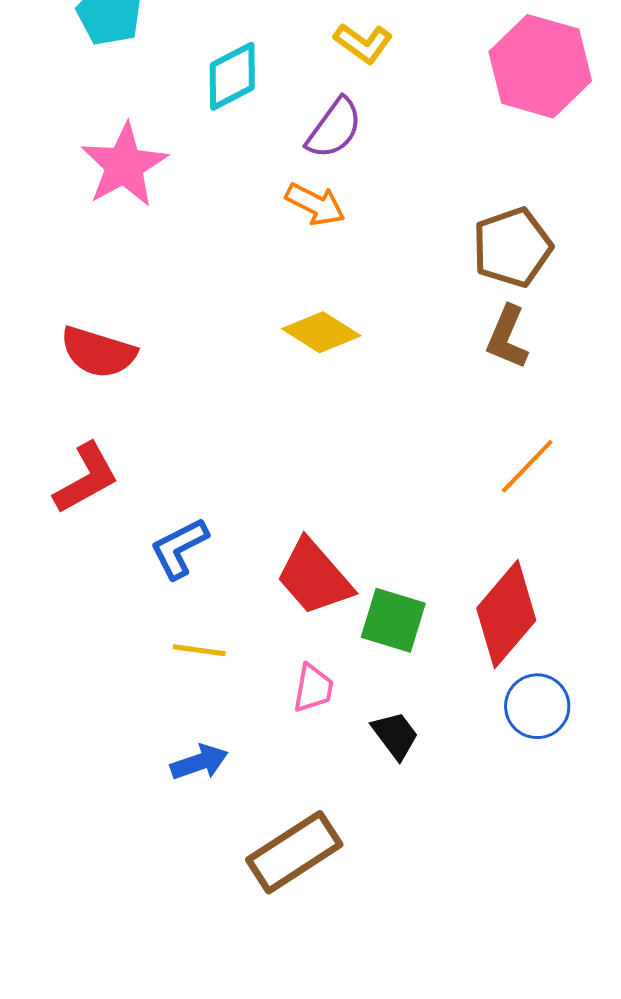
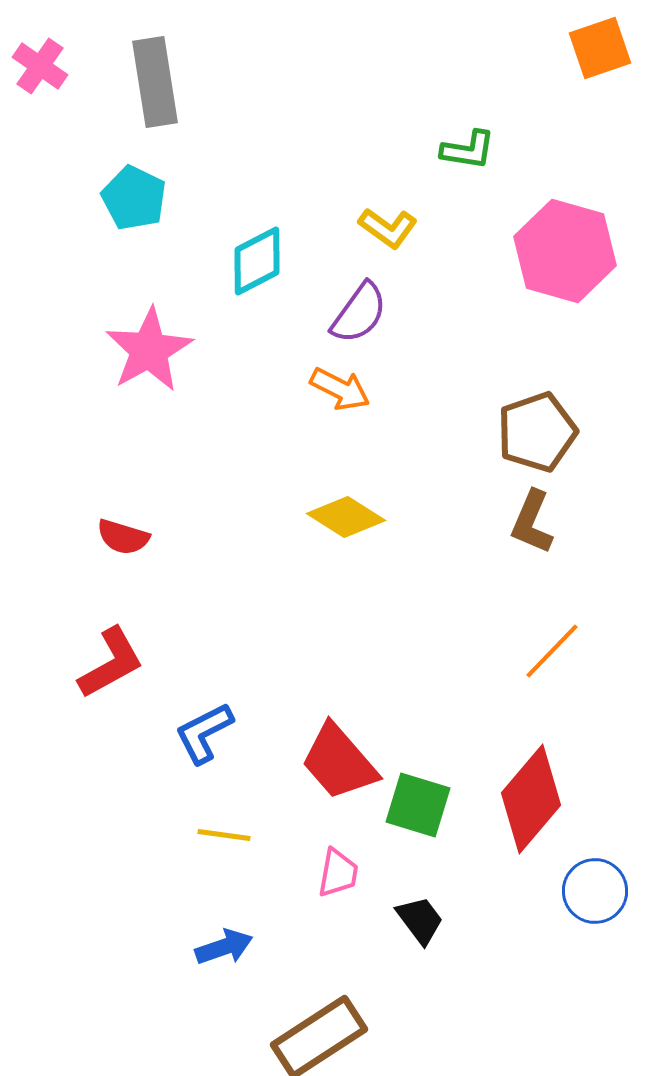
red semicircle: (98, 352) -> (123, 537), size x0.7
blue circle: (537, 706) -> (595, 891), moved

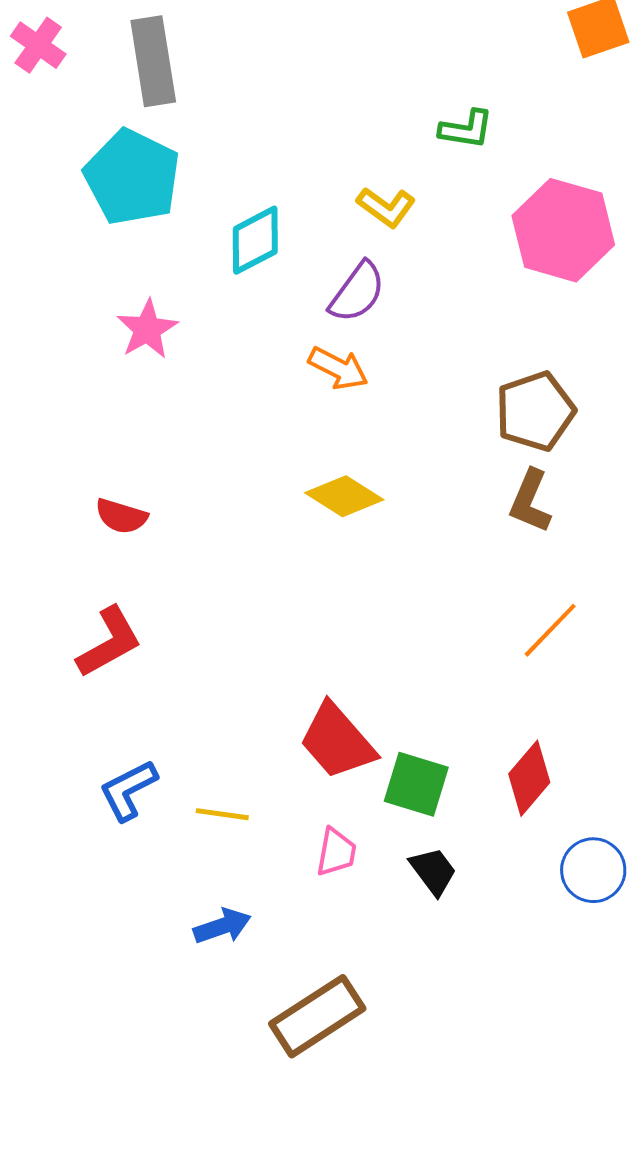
cyan pentagon: (134, 198) -> (132, 177), size x1.5
pink star: (149, 350) -> (147, 329), size x0.7
blue L-shape: (204, 733) -> (128, 790), moved
red diamond: (531, 799) -> (529, 778), size x0.7
black trapezoid: (420, 920) -> (433, 871), moved

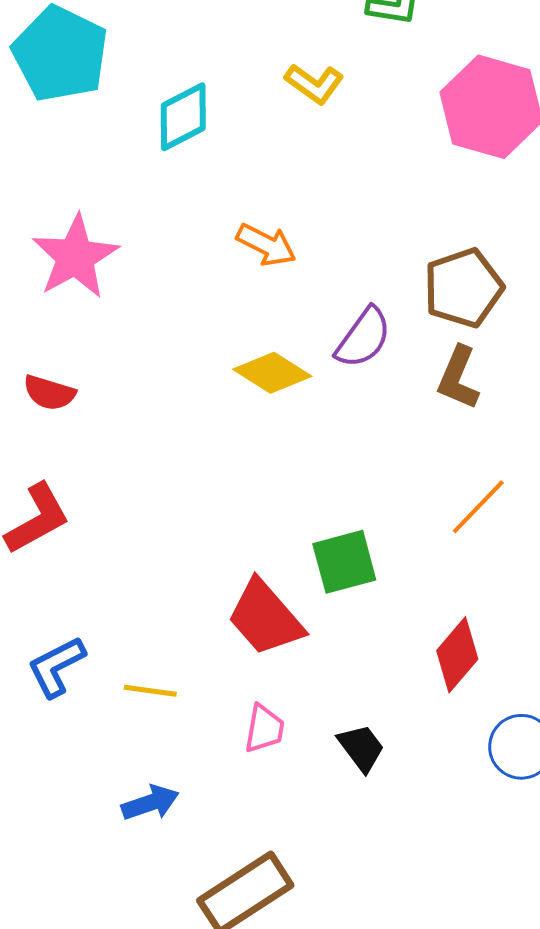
purple semicircle: (357, 292) -> (363, 338), moved
pink star: (147, 329) -> (75, 257), moved, size x1.4
green square: (416, 784) -> (344, 562), moved, turned -32

